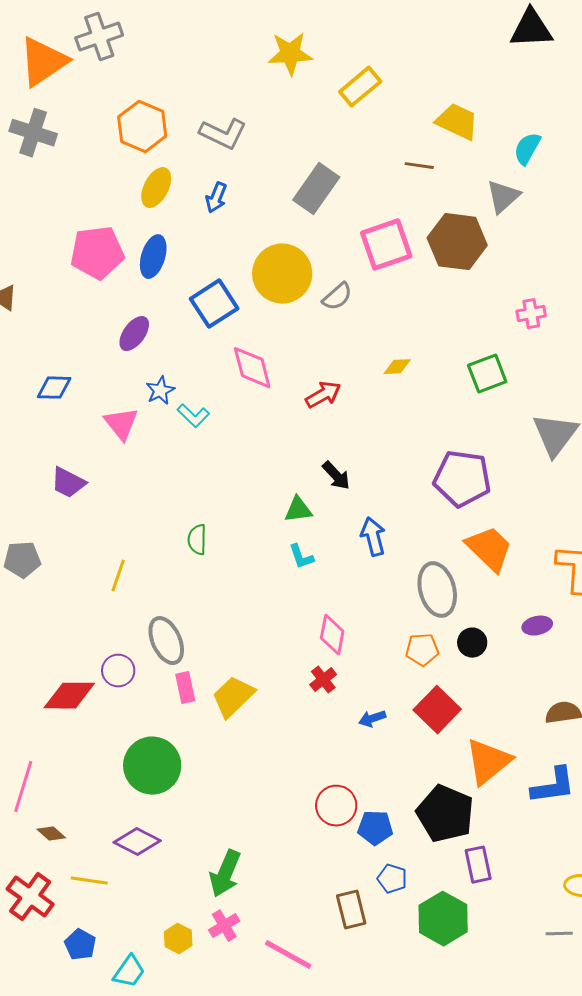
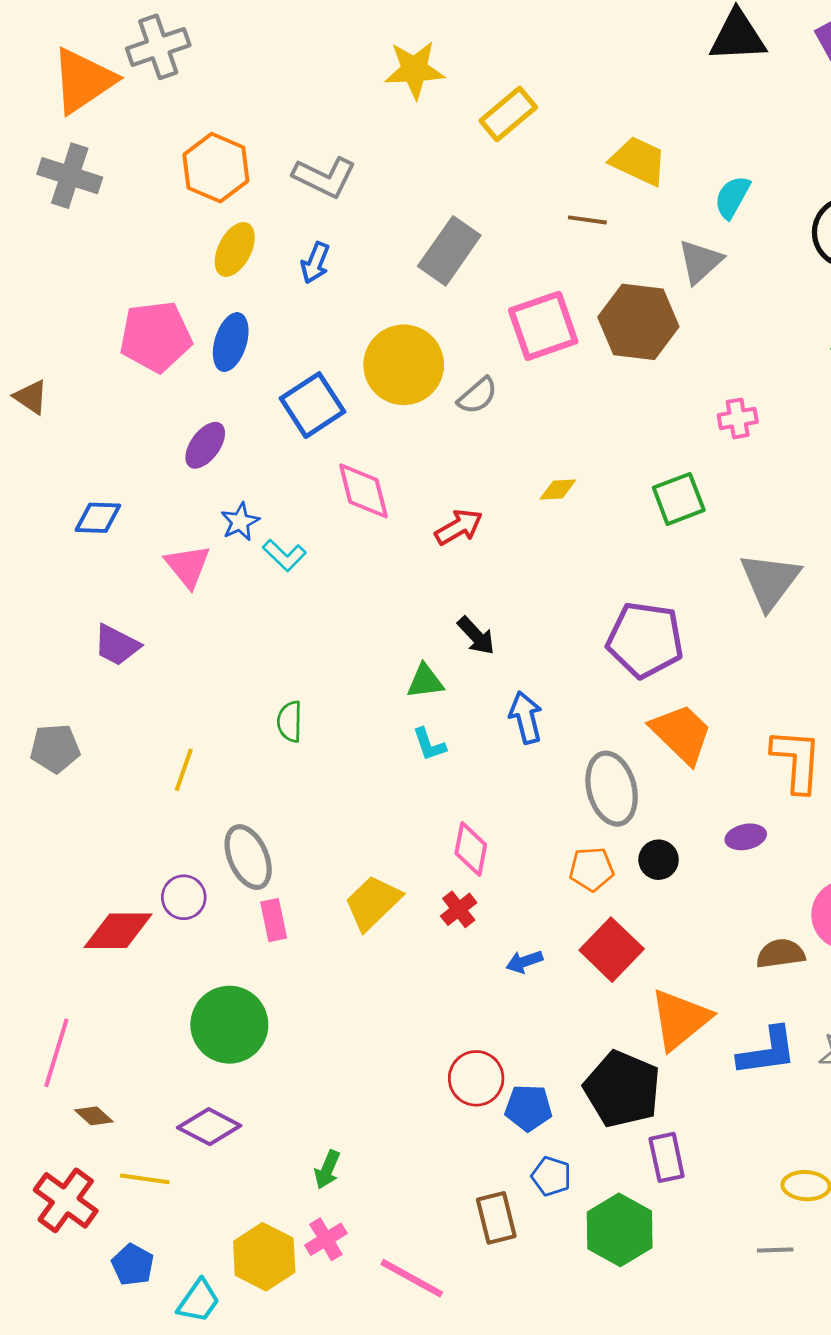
yellow trapezoid: (233, 697) -> (373, 903), moved
green arrow: (225, 874) -> (327, 1170), size x0.6
yellow hexagon: (178, 939) -> (264, 1257), size x1.6

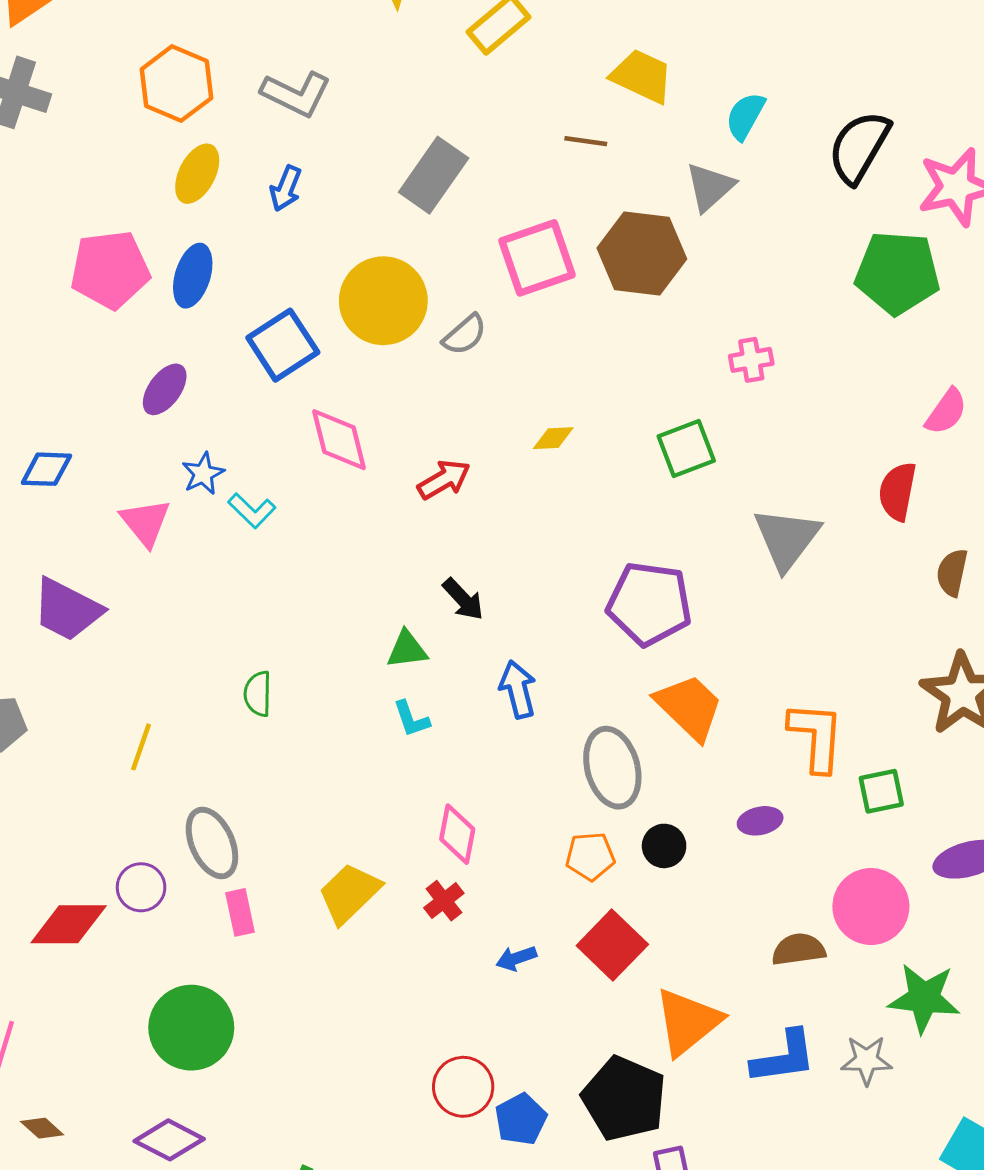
purple trapezoid: (117, 645) -> (67, 610), size x1.4
blue pentagon: (528, 1108) -> (521, 1119), turned -30

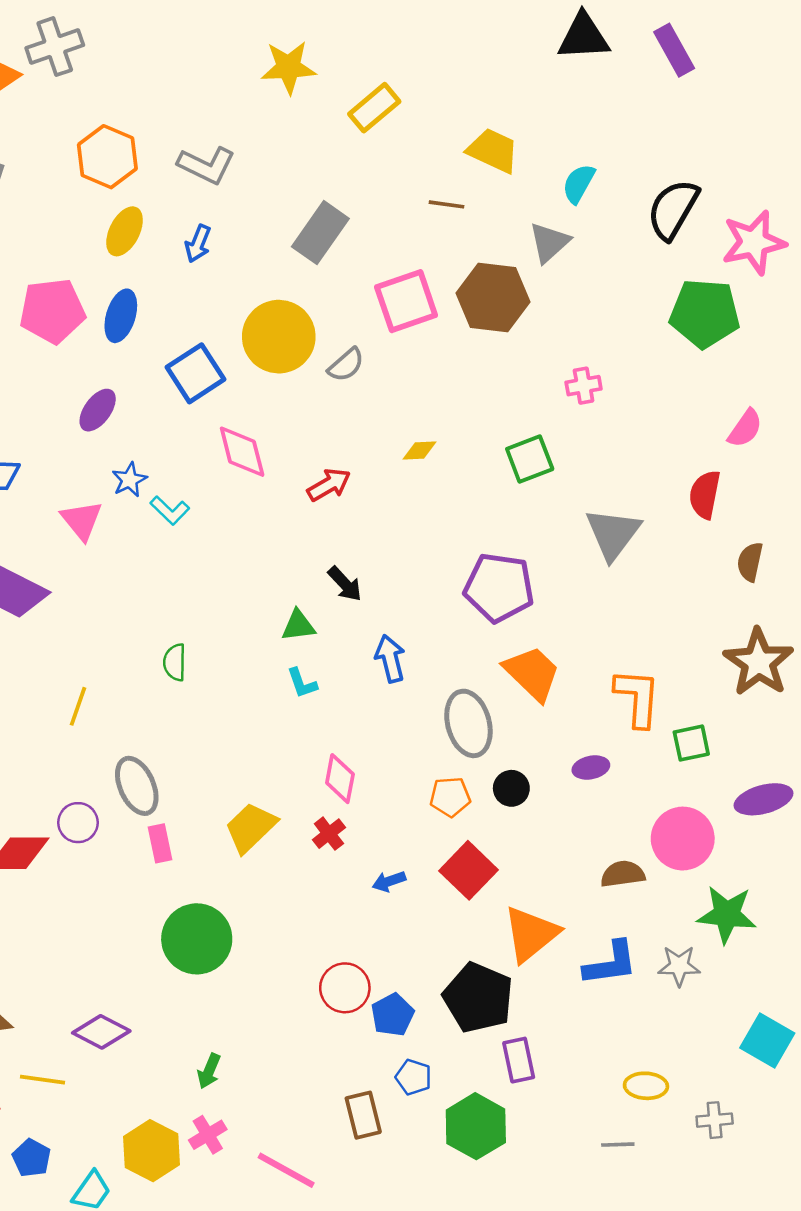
green circle: (191, 1028) -> (197, 939), moved

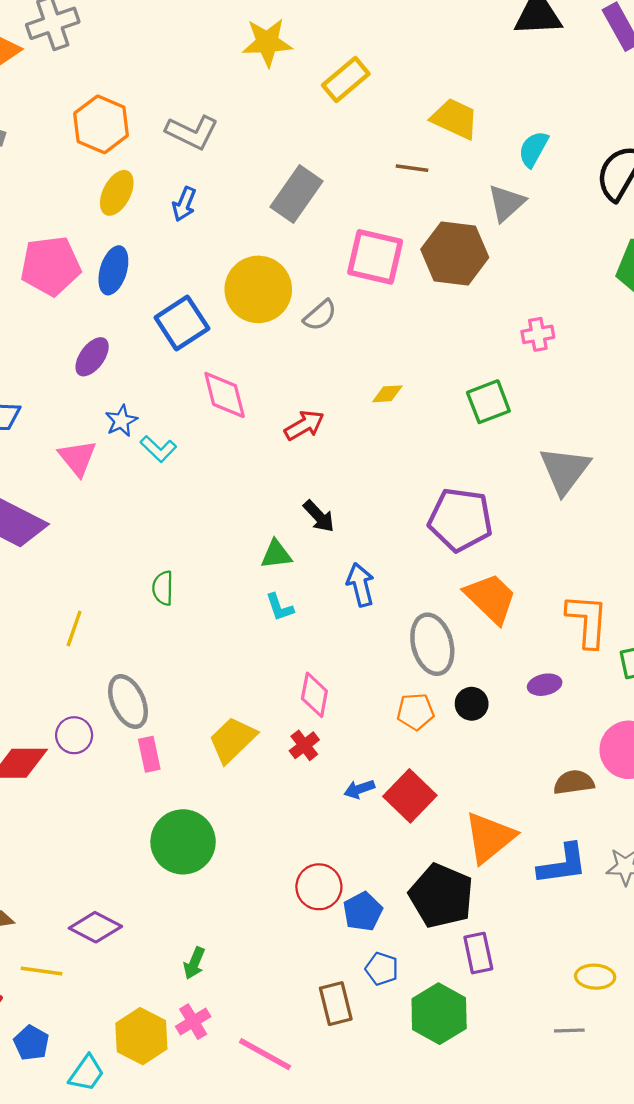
pink square: (406, 301) -> (375, 257), turned 32
red square: (468, 870) -> (410, 796), moved

